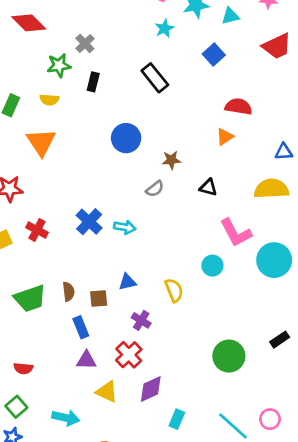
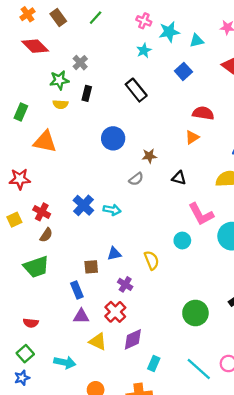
yellow semicircle: (49, 100) -> (60, 104), moved
orange triangle: (41, 142) -> (45, 142), turned -45
brown semicircle: (68, 292) -> (46, 235), moved, turned 40

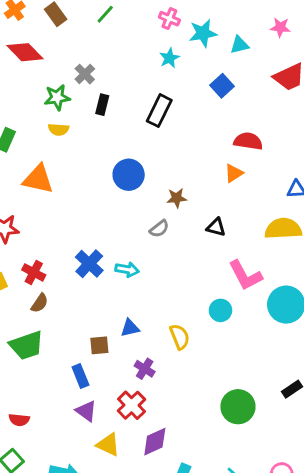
black rectangle: (136, 90) -> (159, 111), turned 65
black rectangle: (87, 93) -> (102, 105), moved
purple triangle: (81, 316) -> (86, 411), turned 35

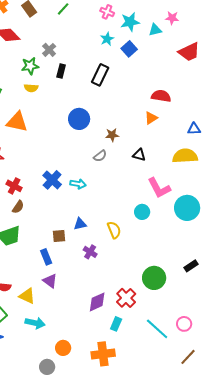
pink star: (280, 27) -> (172, 18), moved
blue square: (222, 86) -> (129, 49), moved
red cross: (131, 405) -> (126, 298), moved
yellow triangle: (108, 445) -> (27, 296), moved

